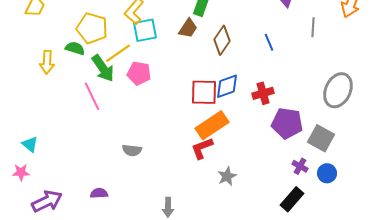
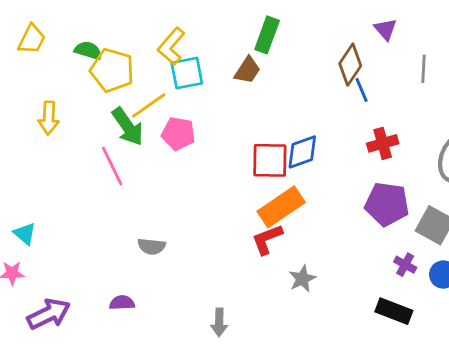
brown diamond: (222, 40) -> (350, 65), moved
green semicircle: (75, 48) -> (88, 50), moved
red cross: (263, 93) -> (383, 143), moved
gray semicircle: (132, 150) -> (152, 246), moved
black rectangle: (292, 199) -> (394, 311), turned 70

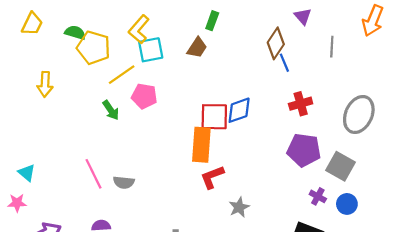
green rectangle: (267, 35) -> (212, 21), size x0.7
green arrow: (128, 127) -> (111, 110), moved, size x0.7
pink line: (112, 166) -> (94, 174), moved
orange rectangle: (281, 207) -> (201, 145), moved, turned -52

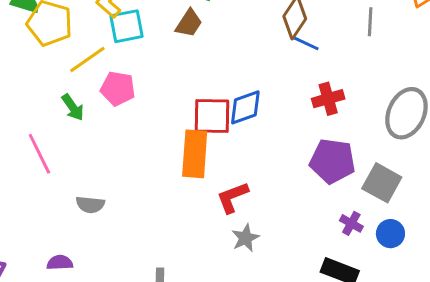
blue line: (284, 63) -> (306, 44), turned -42
pink line: (94, 174) -> (39, 154), moved
red L-shape: (212, 177) -> (232, 197), moved

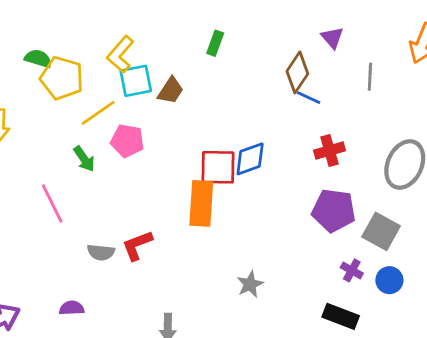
brown trapezoid: (189, 23) -> (171, 91), moved
red L-shape: (232, 197) -> (137, 245), moved

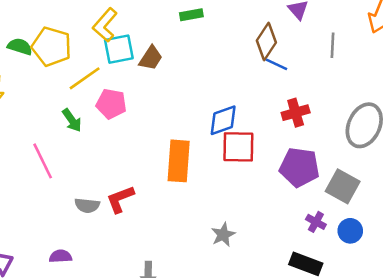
green rectangle: (215, 43) -> (191, 15), turned 60
green semicircle: (38, 59) -> (20, 47), moved
red square: (218, 167) -> (238, 147), moved

